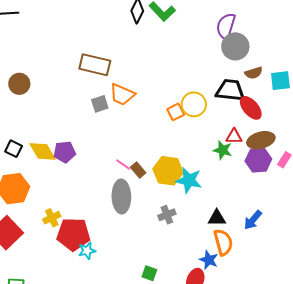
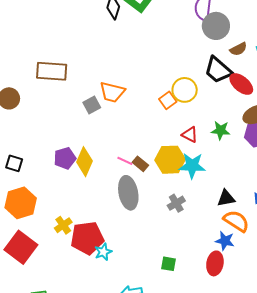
brown rectangle: (95, 65) -> (52, 71), moved
black trapezoid: (230, 90) -> (218, 70), turned -136
red triangle: (234, 136) -> (190, 135), moved, turned 36
yellow diamond: (43, 151) -> (85, 162), moved, turned 64
orange semicircle: (223, 242) -> (236, 221), turned -32

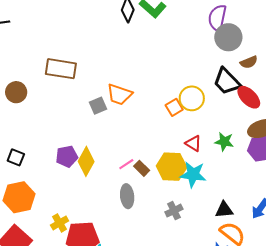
pink line: (125, 161) -> (126, 164), turned -63
gray ellipse: (128, 193) -> (127, 196), size x0.7

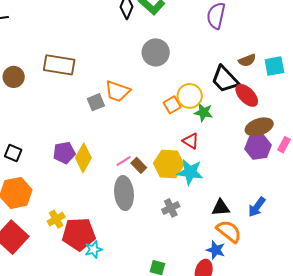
gray circle: (228, 37) -> (156, 52), moved
brown circle: (16, 92) -> (14, 77), moved
green star: (224, 142) -> (203, 112), moved
gray ellipse: (127, 196) -> (124, 193), size x1.4

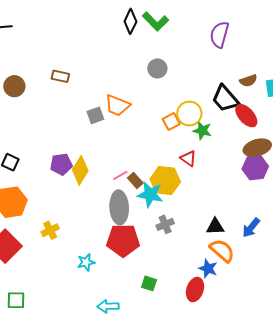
gray circle: (156, 52) -> (157, 68), size x0.7
brown rectangle: (59, 65) -> (60, 76), size x0.6
cyan star: (190, 172) -> (150, 194), moved
red pentagon: (79, 234) -> (123, 240), moved

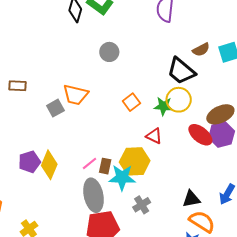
brown rectangle: (60, 76) -> (17, 86), moved
yellow circle: (189, 114) -> (179, 100), moved
red ellipse: (246, 116) -> (200, 135), moved
brown rectangle: (135, 180) -> (105, 166), turned 63

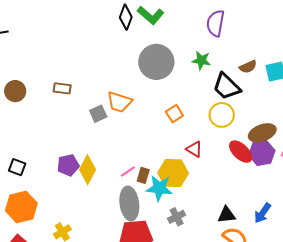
gray circle: (109, 52) -> (156, 62), size x1.8
green star: (163, 106) -> (201, 60), moved

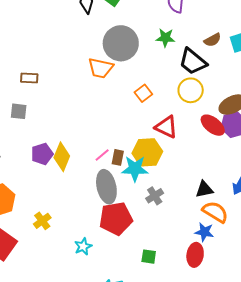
orange trapezoid: (119, 102) -> (101, 68), moved
gray square: (98, 114) -> (19, 111), moved, turned 36
red triangle: (194, 149) -> (166, 127), size x1.4

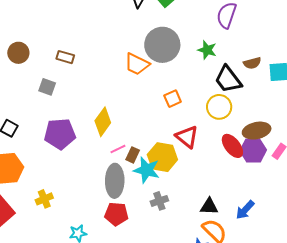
purple pentagon: (42, 154) -> (60, 134), size x1.4
yellow diamond: (62, 157) -> (103, 122), moved
red pentagon: (116, 219) -> (116, 214), size x0.7

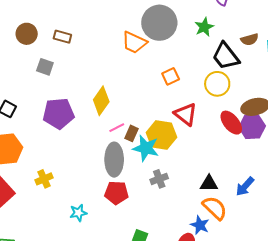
green star: (207, 50) -> (204, 27), turned 30
brown circle: (18, 53) -> (27, 34), moved

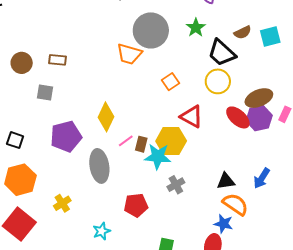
gray ellipse: (114, 160) -> (99, 166), moved

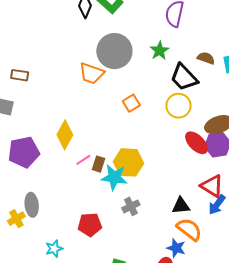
brown semicircle: (243, 32) -> (206, 58), turned -138
red triangle: (192, 117) -> (212, 186), moved
gray ellipse: (99, 166) -> (32, 205), moved, size x0.7

